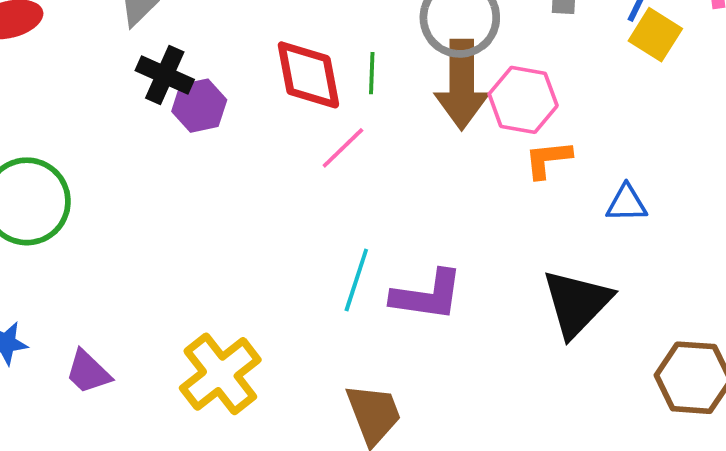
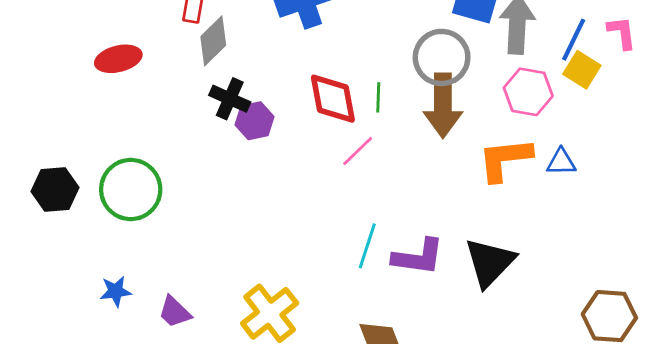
pink hexagon: (523, 100) -> (528, 92), moved
orange L-shape: (548, 159) -> (505, 159), size x1.6
blue triangle: (627, 203) -> (561, 162), moved
black triangle: (577, 303) -> (490, 262), moved

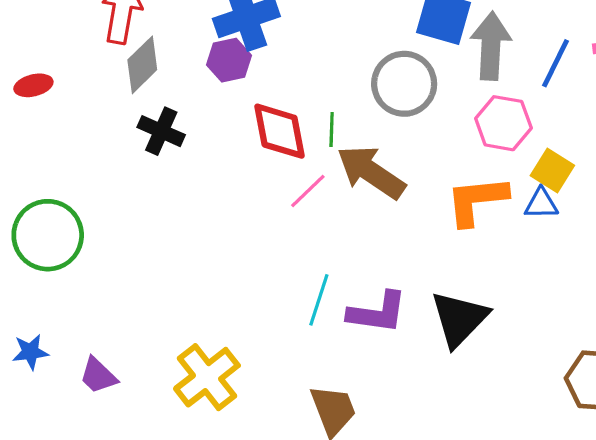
red ellipse: (118, 59) -> (33, 85), size x0.7
yellow square: (582, 70) -> (552, 171), moved
brown arrow: (443, 106) -> (371, 172), moved, turned 124
purple hexagon: (254, 121) -> (229, 60), moved

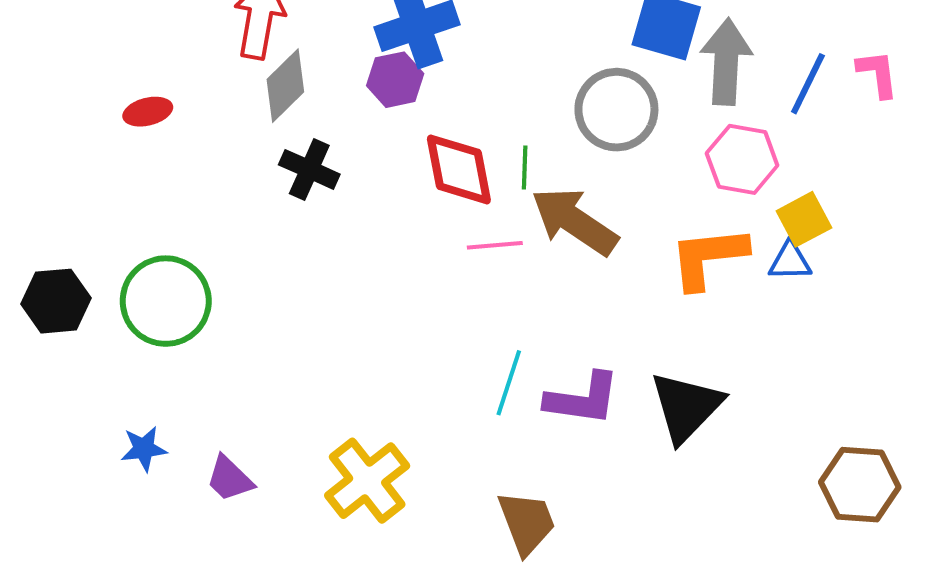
yellow square: (552, 171) -> (804, 219), turned 30
pink line: (308, 191) -> (495, 245), turned 39

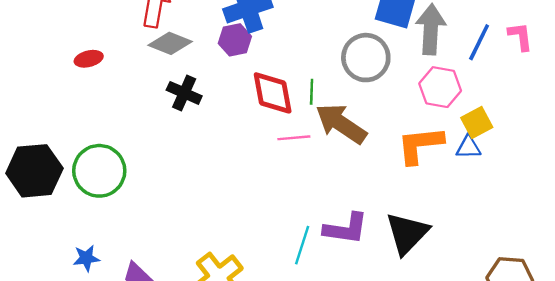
gray diamond: (285, 86) -> (170, 43), turned 66
black hexagon: (56, 301) -> (34, 171), size x1.4
cyan line: (509, 383) -> (302, 245), moved

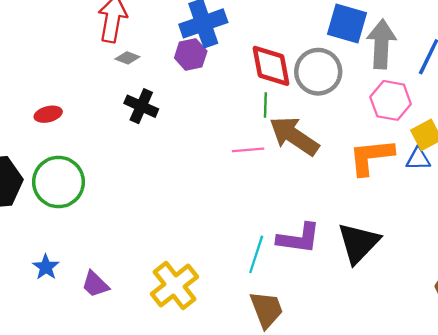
gray diamond: (170, 43) -> (127, 58), size x0.6
red ellipse: (89, 59) -> (48, 114), moved
red diamond: (273, 93) -> (271, 66), moved
blue star: (86, 258) -> (46, 267), turned -30

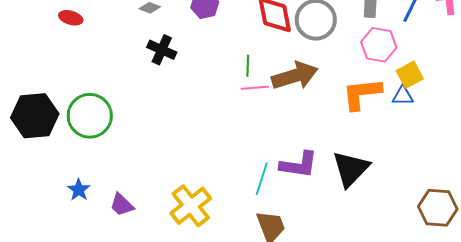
green line: (265, 105) -> (248, 66), moved
red ellipse: (48, 114) -> (71, 18), moved, turned 30
brown arrow: (294, 136) -> (295, 76), turned 129

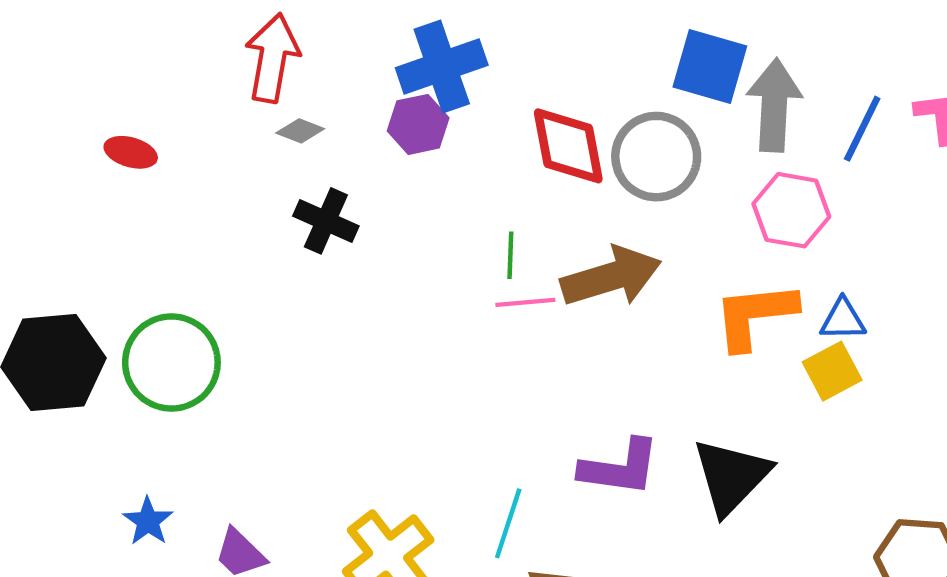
yellow square: (410, 75) -> (832, 371), moved
cyan line: (262, 179) -> (508, 523), moved

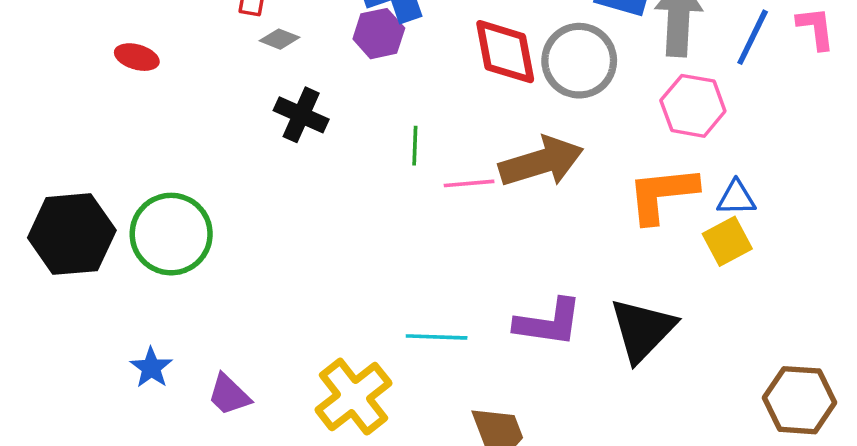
green line: (510, 255) -> (415, 146), moved
cyan line: (508, 523) -> (437, 337), moved, turned 74

